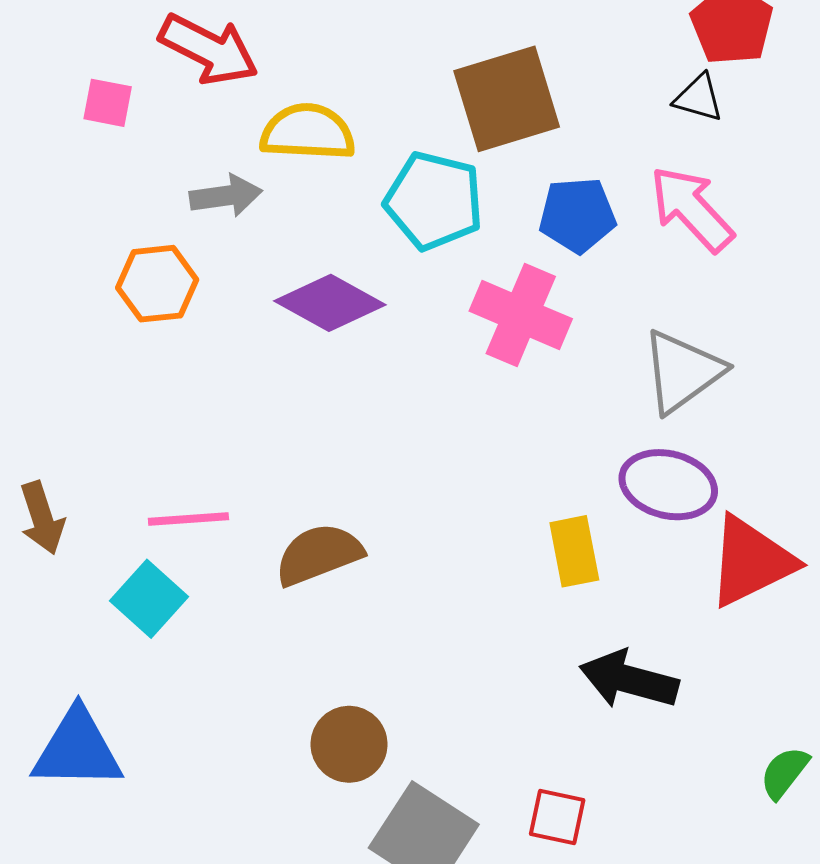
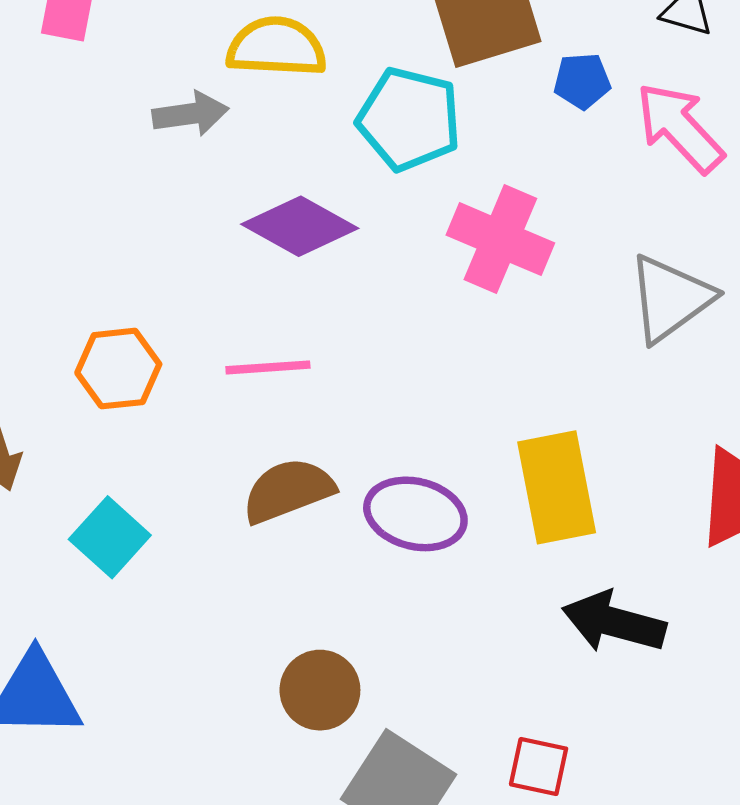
blue pentagon: (577, 215) -> (582, 81), moved, size x0.7
orange hexagon: (157, 284) -> (118, 369), moved
purple ellipse: (668, 485) -> (415, 514), moved
pink line: (188, 519) -> (268, 367), moved
yellow rectangle: (574, 551) -> (557, 487), size x1.5

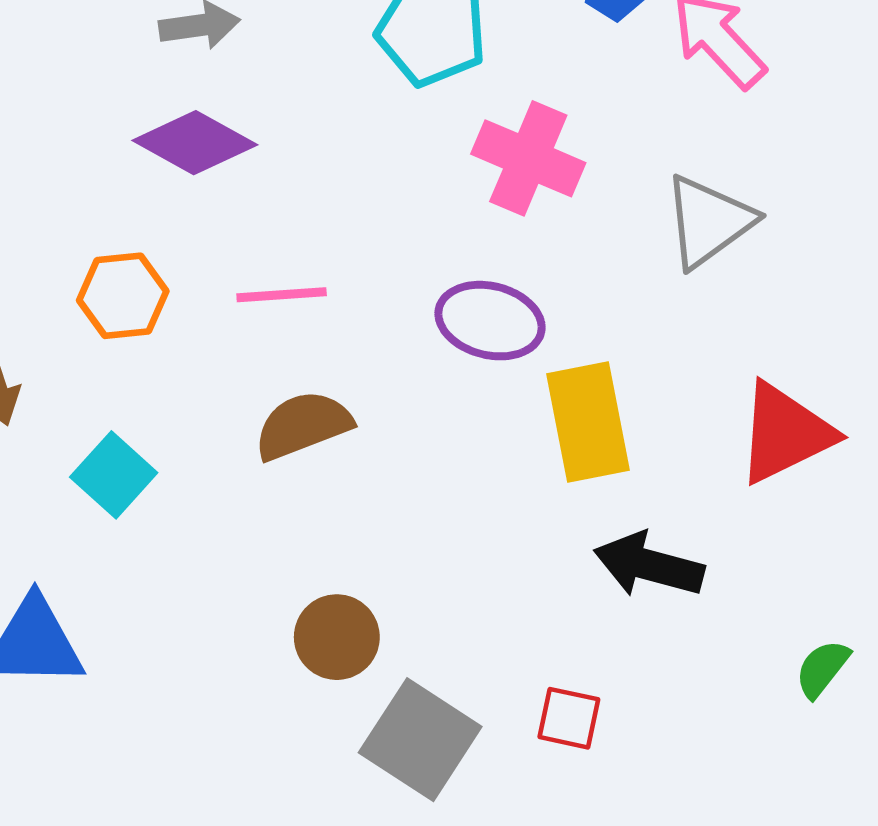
purple diamond: (300, 226) -> (195, 143), moved
purple ellipse: (415, 514) -> (490, 321), moved

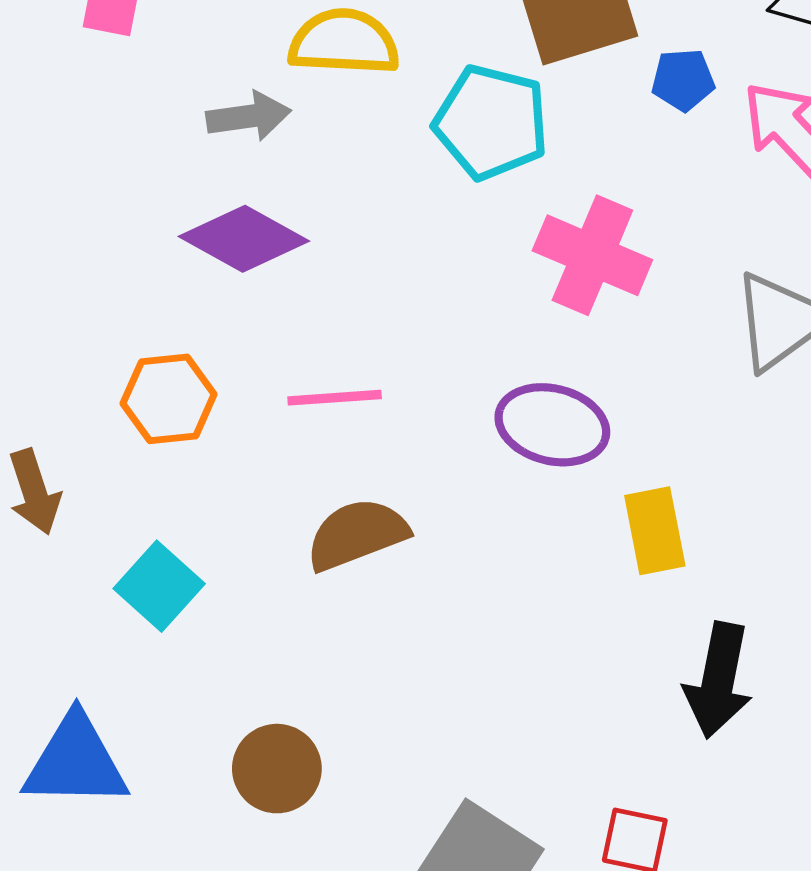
yellow rectangle: (588, 422) -> (655, 531), size x0.7
black arrow: (649, 565) -> (718, 680), turned -94
brown circle: (337, 637) -> (277, 769), moved

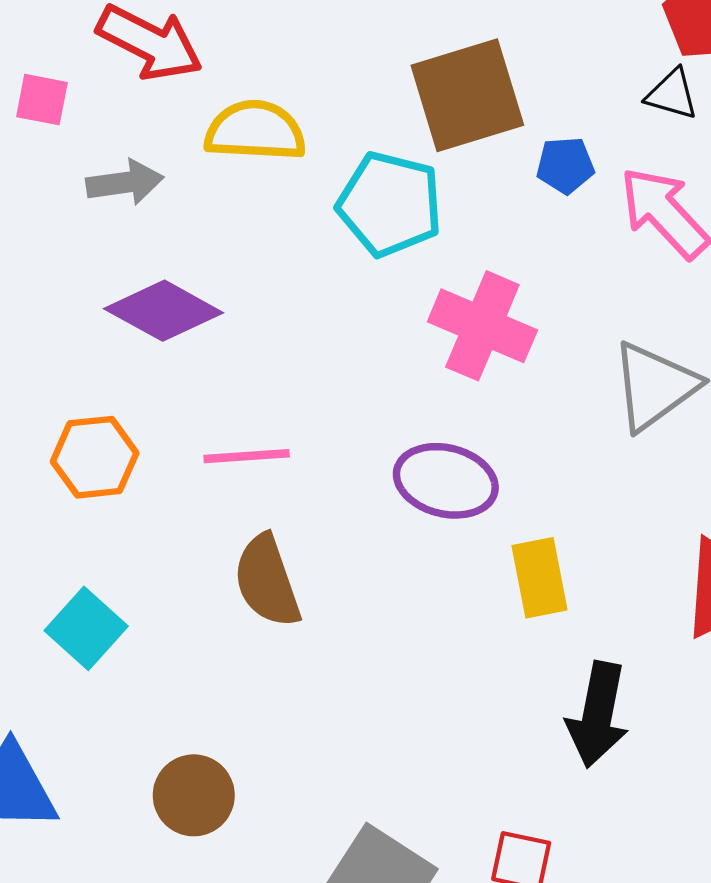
gray arrow: (249, 116) -> (125, 183), moved
brown semicircle: (357, 534) -> (267, 581), turned -88

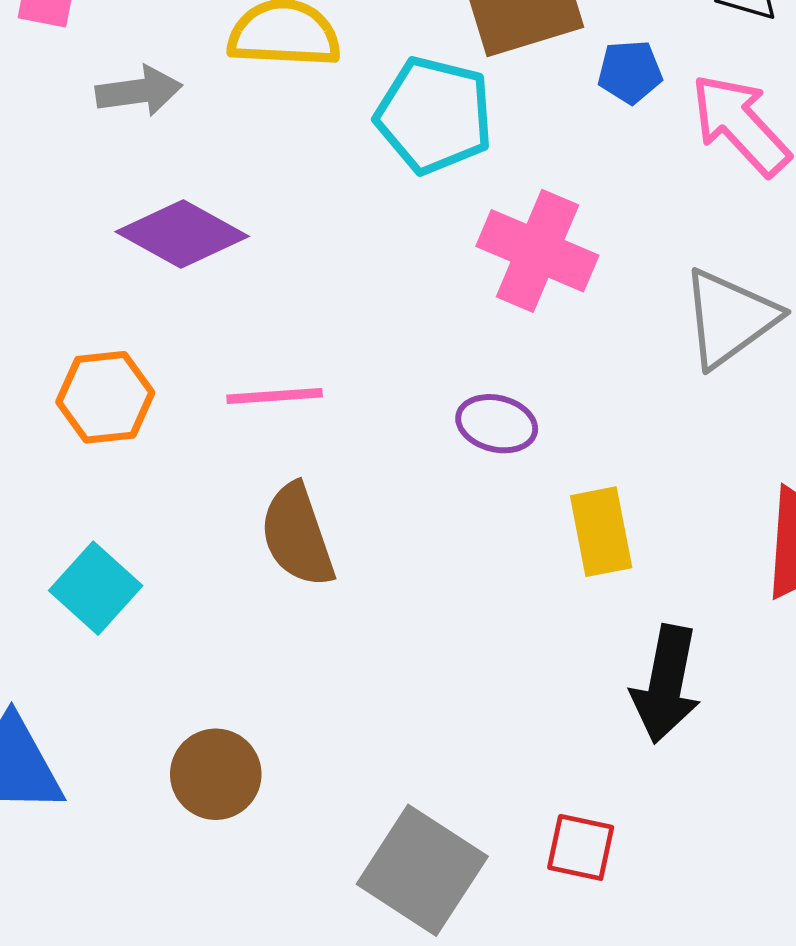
purple ellipse: (446, 481) -> (497, 424), size x0.7

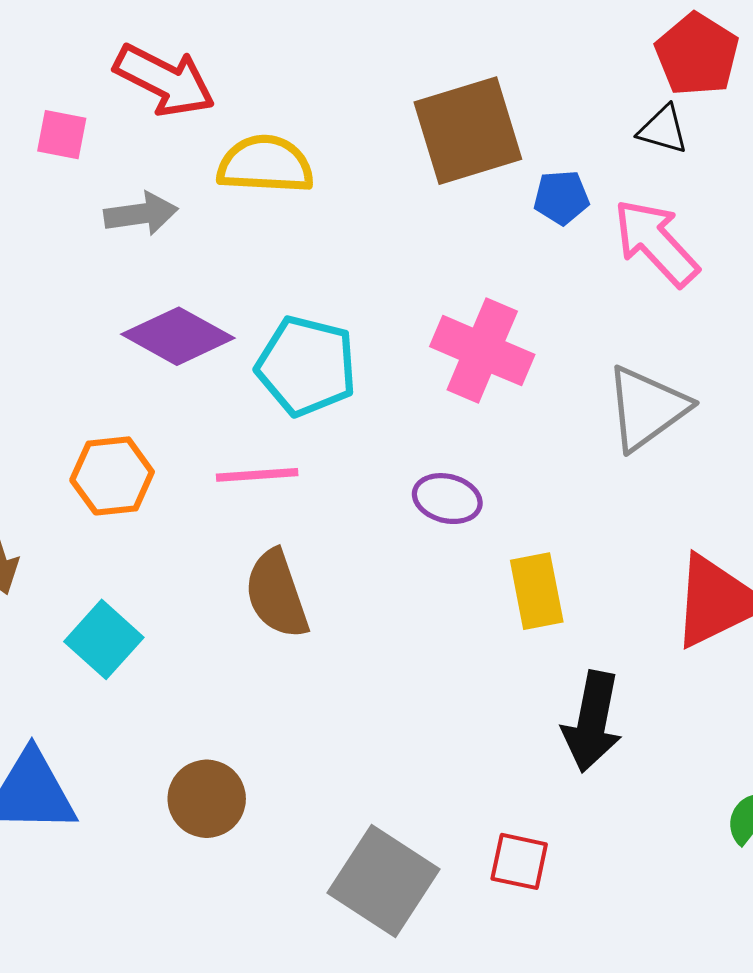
cyan pentagon: (434, 115) -> (306, 366), moved

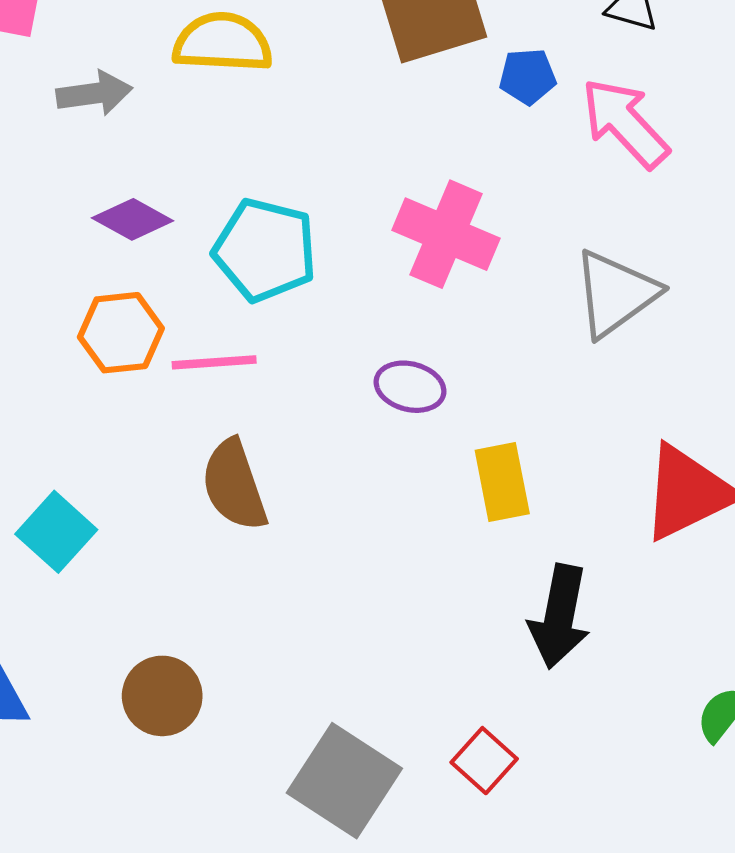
purple diamond: (178, 336) -> (133, 219), size x0.7
orange hexagon: (112, 476) -> (121, 333), moved
red square: (519, 861) -> (484, 761), turned 30

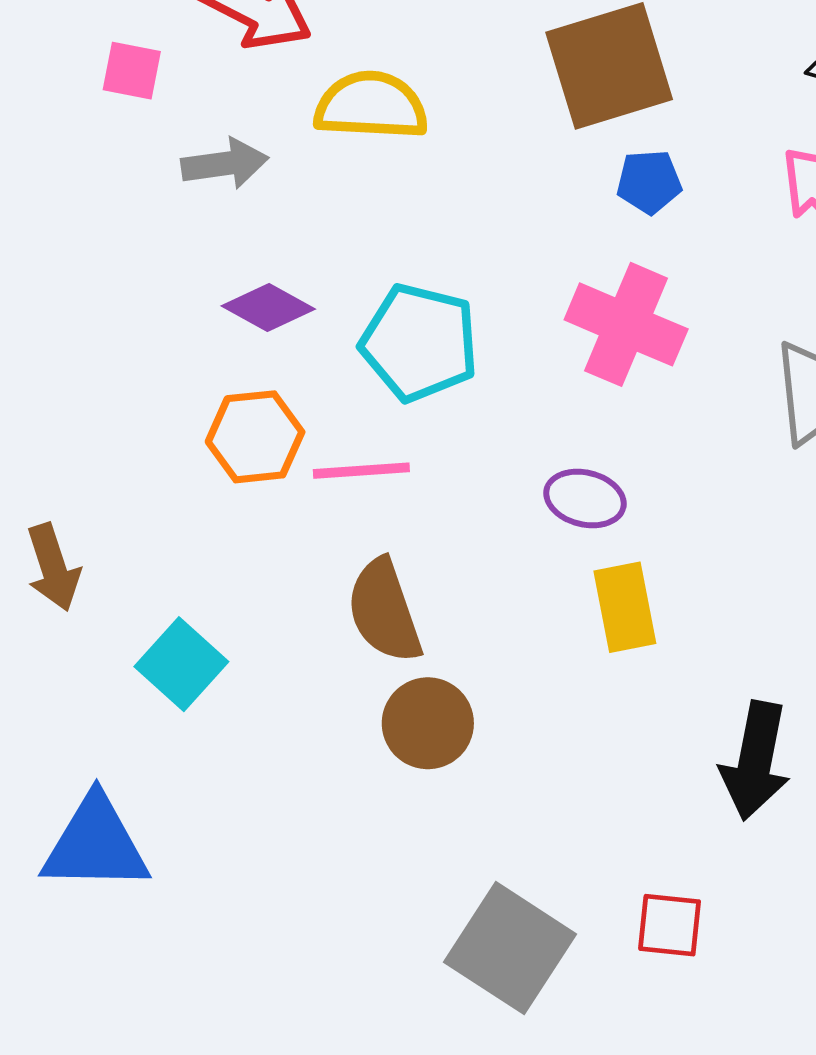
blue pentagon: (528, 76) -> (649, 182), moved
yellow rectangle: (502, 482) -> (625, 607), moved
brown circle: (162, 696) -> (428, 723), moved
red square: (484, 761) -> (670, 925), turned -36

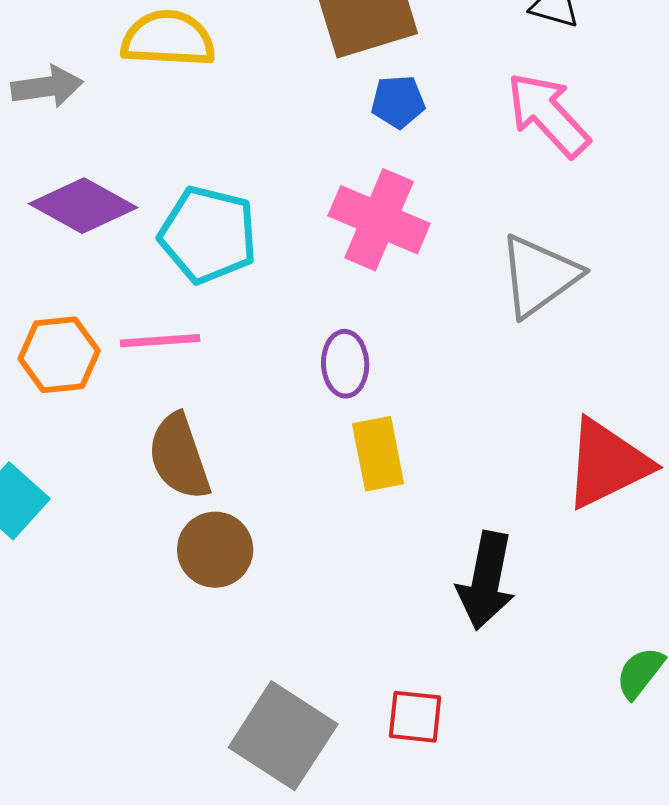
purple diamond: (268, 308) -> (83, 206), size x1.4
orange hexagon: (255, 437) -> (59, 355), moved
purple ellipse: (585, 498) -> (345, 364), turned 74

